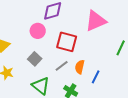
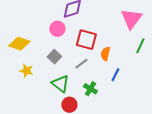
pink triangle: (96, 21) -> (131, 19), moved, turned -30
orange semicircle: (80, 67) -> (105, 54), moved

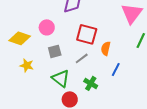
pink circle: (57, 29) -> (47, 27), moved
gray square: (54, 57) -> (55, 51), turned 32

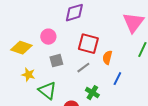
green triangle: (61, 78) -> (47, 91), moved

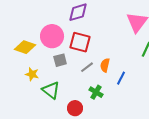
pink circle: (48, 37) -> (52, 36), size x1.5
red square: (88, 44) -> (80, 42), moved
orange semicircle: (107, 58) -> (105, 65), moved

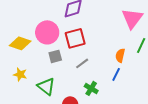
red square: (80, 42) -> (75, 38), turned -30
orange semicircle: (105, 65) -> (120, 55), moved
yellow star: (32, 74) -> (20, 74), moved

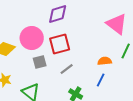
pink triangle: (132, 18) -> (117, 24), turned -30
orange semicircle: (120, 55) -> (105, 61), turned 72

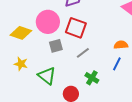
red square: (60, 44) -> (76, 28), turned 35

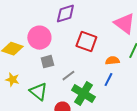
red square: (76, 28) -> (86, 42), moved
gray line: (83, 53) -> (68, 76), moved
green cross: (92, 78) -> (83, 94), size x1.6

